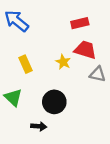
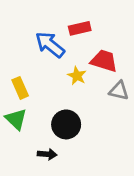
blue arrow: (17, 21) -> (50, 45), moved
red rectangle: (80, 23) -> (80, 28), moved
yellow rectangle: (25, 64) -> (20, 88), moved

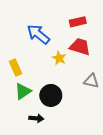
red rectangle: (80, 28) -> (78, 22), moved
gray triangle: (119, 91) -> (91, 81), moved
green triangle: (16, 119) -> (23, 91), moved, turned 42

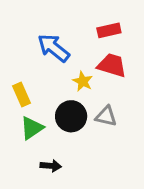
gray triangle: (91, 81) -> (106, 116), moved
black circle: (51, 95) -> (71, 116), moved

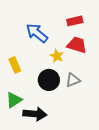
gray triangle: (106, 116) -> (73, 80), turned -35
green triangle: (32, 128) -> (14, 100), moved
black arrow: (51, 166) -> (35, 114), size x1.6

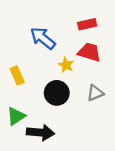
gray triangle: (73, 80) -> (95, 93), moved

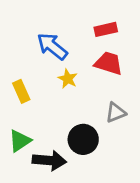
yellow star: (66, 65) -> (68, 79), moved
black circle: (57, 93) -> (83, 139), moved

